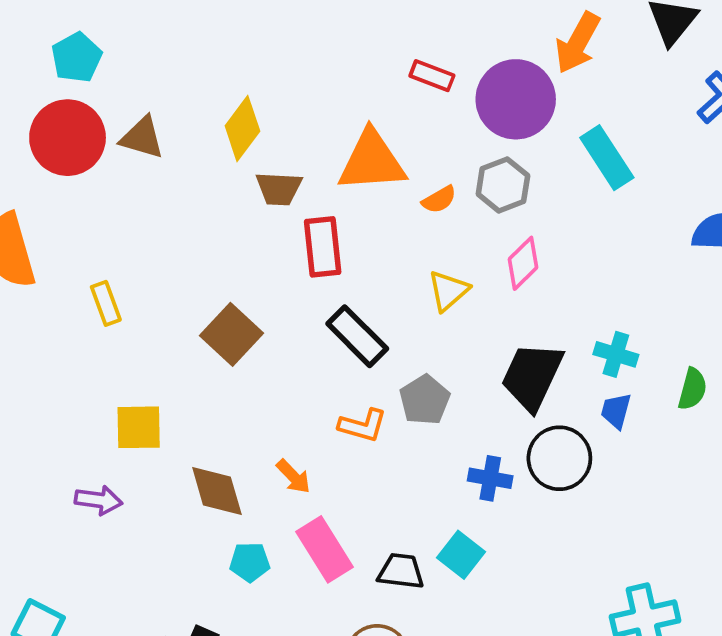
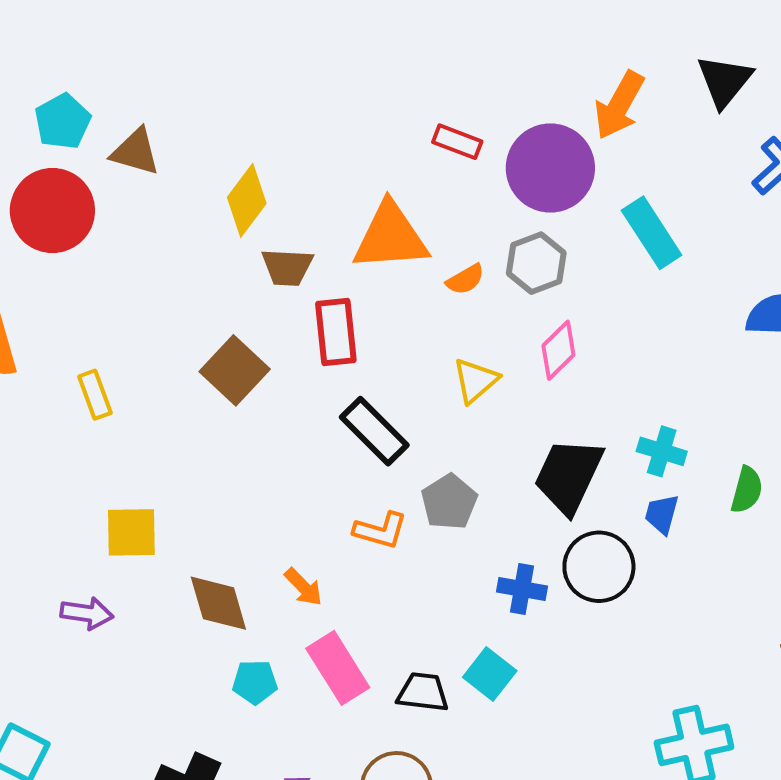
brown triangle: (142, 138) -> (135, 152), moved
brown square: (231, 334) -> (235, 370), moved

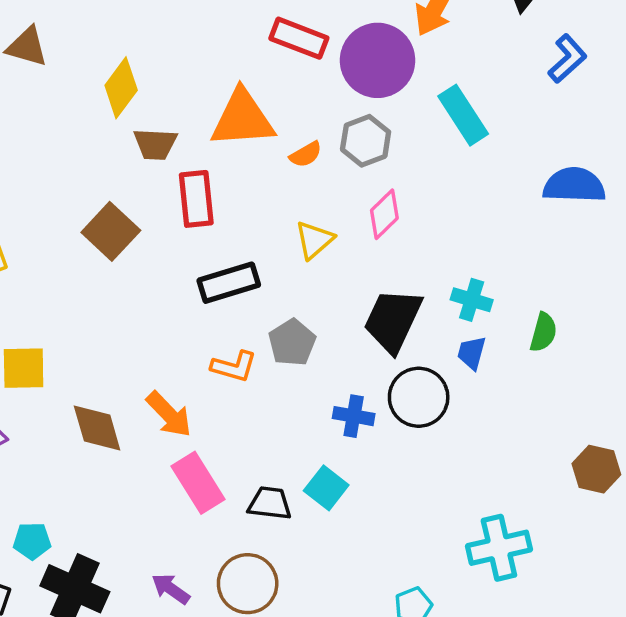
red rectangle: (457, 142) -> (299, 38), size x1.4
black rectangle: (374, 431) -> (229, 283), turned -62
orange arrow: (303, 587) -> (169, 414), size x1.4
cyan pentagon: (255, 682) -> (32, 541), moved

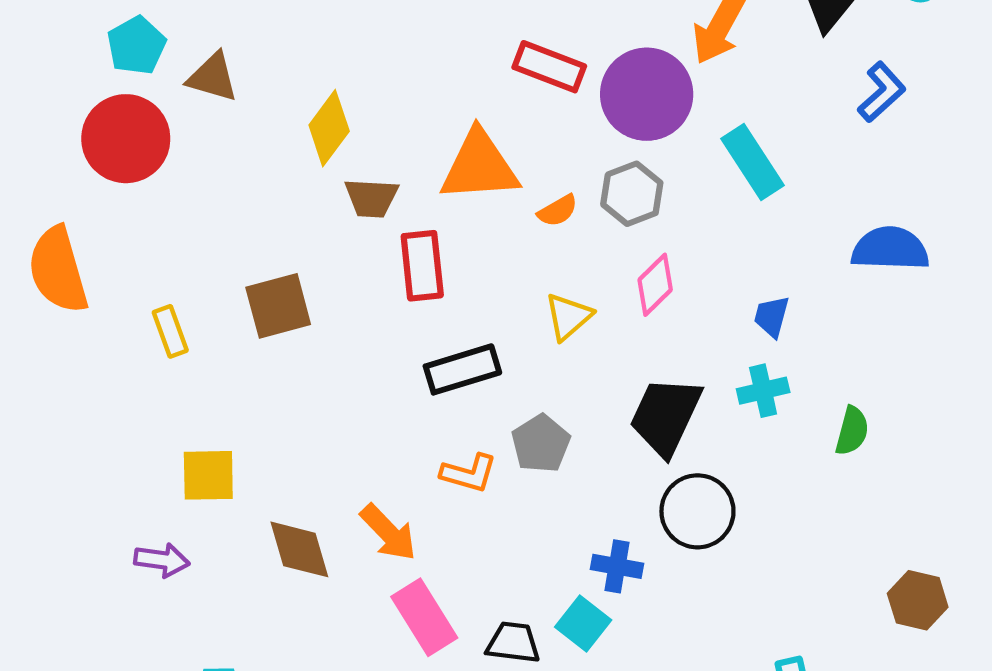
brown square: (111, 231) -> (278, 306), moved, turned 32
cyan cross: (472, 300) -> (763, 391), turned -30
blue trapezoid: (472, 353) -> (772, 317), moved
blue cross: (354, 416) -> (617, 566), moved

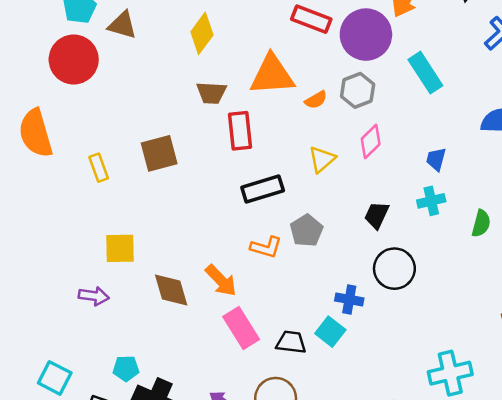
yellow diamond: (329, 128) -> (202, 33), moved
black trapezoid: (666, 416) -> (377, 215), size x0.6

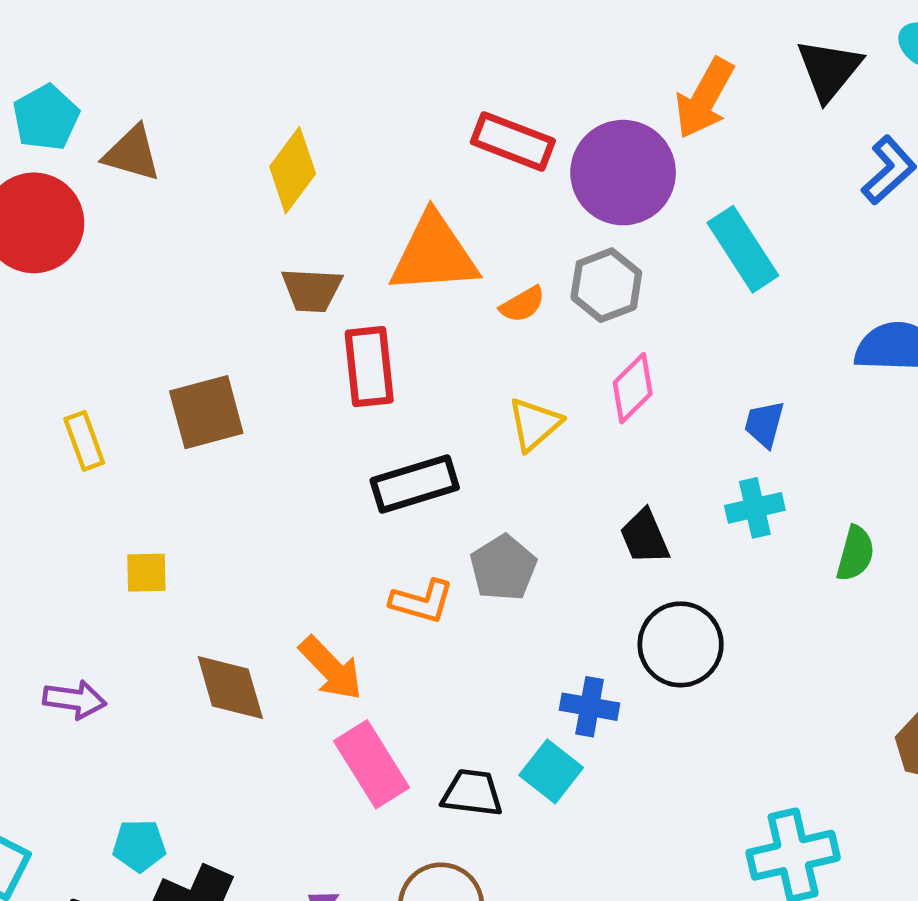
black trapezoid: (377, 215) -> (645, 537), turned -48
yellow square: (120, 248) -> (146, 573), moved, size x0.7

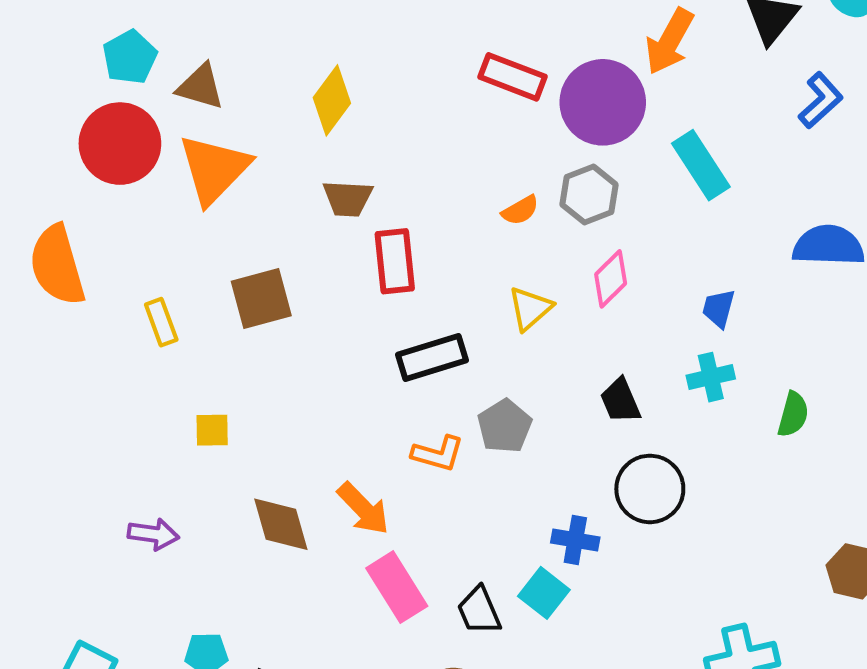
orange triangle: (434, 254) -> (214, 169), moved, turned -42
black trapezoid: (472, 793) -> (479, 611), turned -120

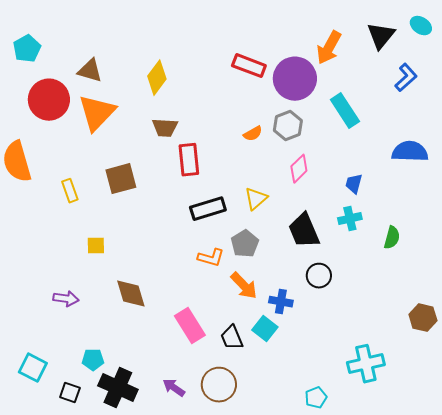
cyan pentagon: (130, 57) -> (27, 49), moved
yellow triangle: (530, 308) -> (256, 199), moved
black trapezoid: (620, 401) -> (304, 231), size x1.5
black circle: (650, 489) -> (319, 276), size x0.7
orange arrow: (363, 509) -> (244, 286), moved

